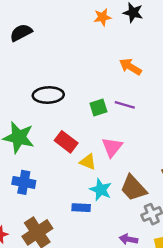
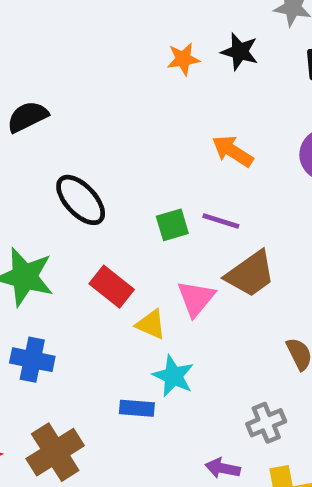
black semicircle: (21, 33) -> (27, 117), moved
black ellipse: (48, 95) -> (81, 200), turned 48
brown trapezoid: (133, 188) -> (250, 274), moved, turned -84

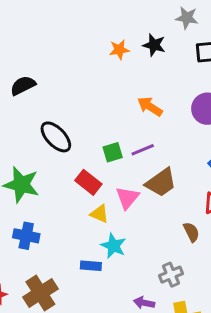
purple line: (221, 221) -> (143, 150), turned -40
red rectangle: (112, 287) -> (88, 182), moved

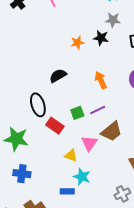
gray star: (187, 18) -> (113, 20), moved
black semicircle: (23, 86) -> (58, 76), moved
orange arrow: (150, 107) -> (101, 80), turned 36
black ellipse: (56, 137) -> (38, 105), turned 30
red rectangle: (88, 182) -> (55, 126), moved

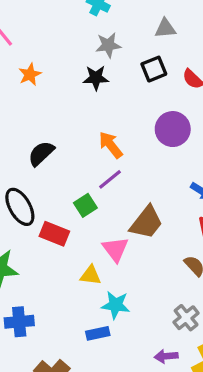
orange star: (77, 43) -> (30, 74), moved
purple line: (98, 110) -> (110, 179), moved

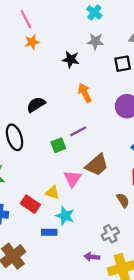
orange star: (30, 74) -> (32, 42), moved
black star: (96, 78) -> (71, 59), moved
orange arrow: (111, 145) -> (85, 93), moved
red rectangle: (54, 234) -> (30, 204), moved

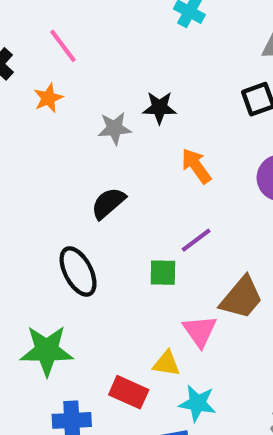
gray star: (95, 41) -> (115, 128), moved
orange star: (32, 42) -> (48, 98), moved
green square: (58, 145) -> (163, 273), turned 32

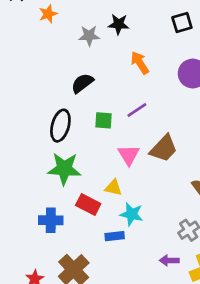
black ellipse: (78, 271) -> (60, 126), turned 40
green square: (163, 273) -> (103, 120), moved
pink triangle: (200, 331) -> (129, 155), moved
green star: (47, 350) -> (64, 169), moved

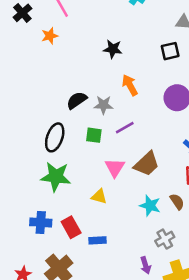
gray star: (89, 36) -> (103, 105), moved
red rectangle: (88, 204) -> (71, 227), moved, turned 30
cyan star: (132, 214) -> (150, 206), moved
purple arrow: (169, 260) -> (146, 265), turned -112

